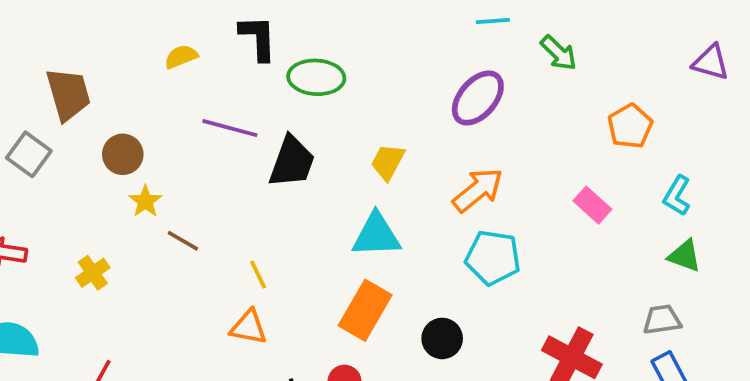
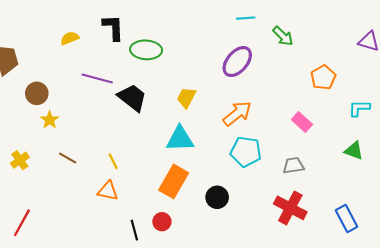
black trapezoid: (292, 162) -> (132, 98), turned -72
cyan L-shape: (677, 196) -> (359, 108), moved, turned 60
brown line: (183, 241) -> (68, 158), moved
gray trapezoid: (662, 320) -> (293, 165), moved

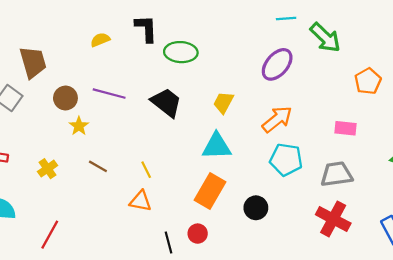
green arrow: (283, 36) -> (325, 38), size x1.4
purple line: (97, 78) -> (109, 94), moved
pink rectangle: (302, 122) -> (345, 128), turned -36
gray trapezoid: (293, 165) -> (336, 174), size x1.4

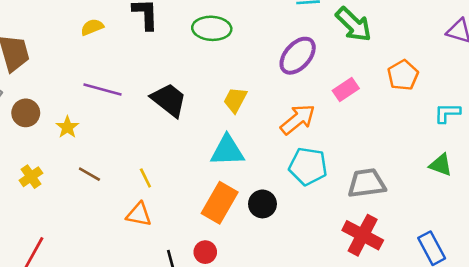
green ellipse: (181, 52) -> (212, 28), moved
brown circle: (65, 98) -> (26, 113), moved
pink rectangle: (345, 128) -> (346, 89), moved, turned -40
black circle: (256, 208) -> (262, 204), moved

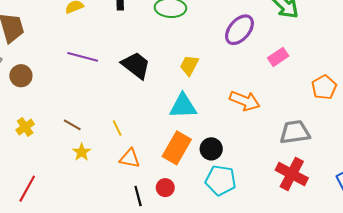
orange pentagon: (403, 75) -> (324, 87), moved
orange arrow: (298, 119) -> (245, 101), moved, turned 60
yellow star: (67, 127) -> (82, 152), moved
cyan pentagon: (308, 166) -> (221, 180), moved
orange triangle: (139, 214) -> (130, 158), moved

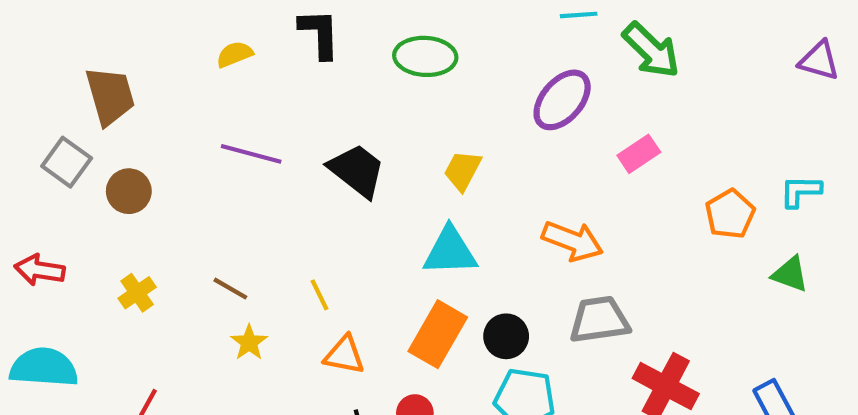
gray trapezoid: (295, 132) -> (599, 320), moved

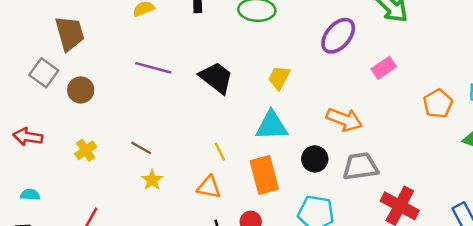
yellow line: (320, 295) -> (220, 152), moved
orange rectangle: (438, 334) -> (264, 175), turned -45
black circle: (506, 336) -> (315, 159), moved
cyan semicircle: (44, 367) -> (30, 195), size x0.5

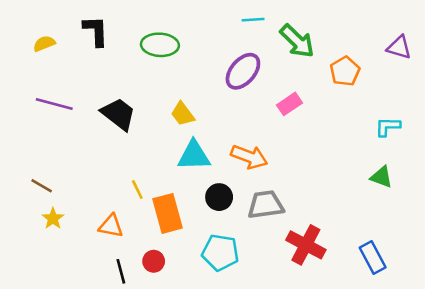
yellow trapezoid: (279, 78) -> (183, 114), turned -65
orange pentagon: (438, 104) -> (345, 71), moved
cyan triangle: (272, 126) -> (194, 156), moved
yellow line: (220, 152) -> (137, 190), moved

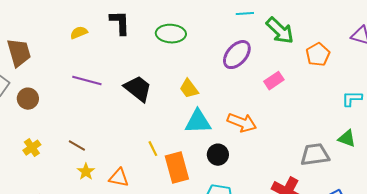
gray trapezoid: (266, 205) -> (315, 155), moved
orange triangle: (111, 226) -> (119, 178), moved

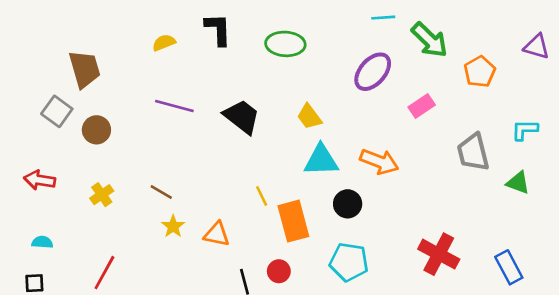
gray trapezoid: (315, 155) -> (473, 152), moved, turned -96

